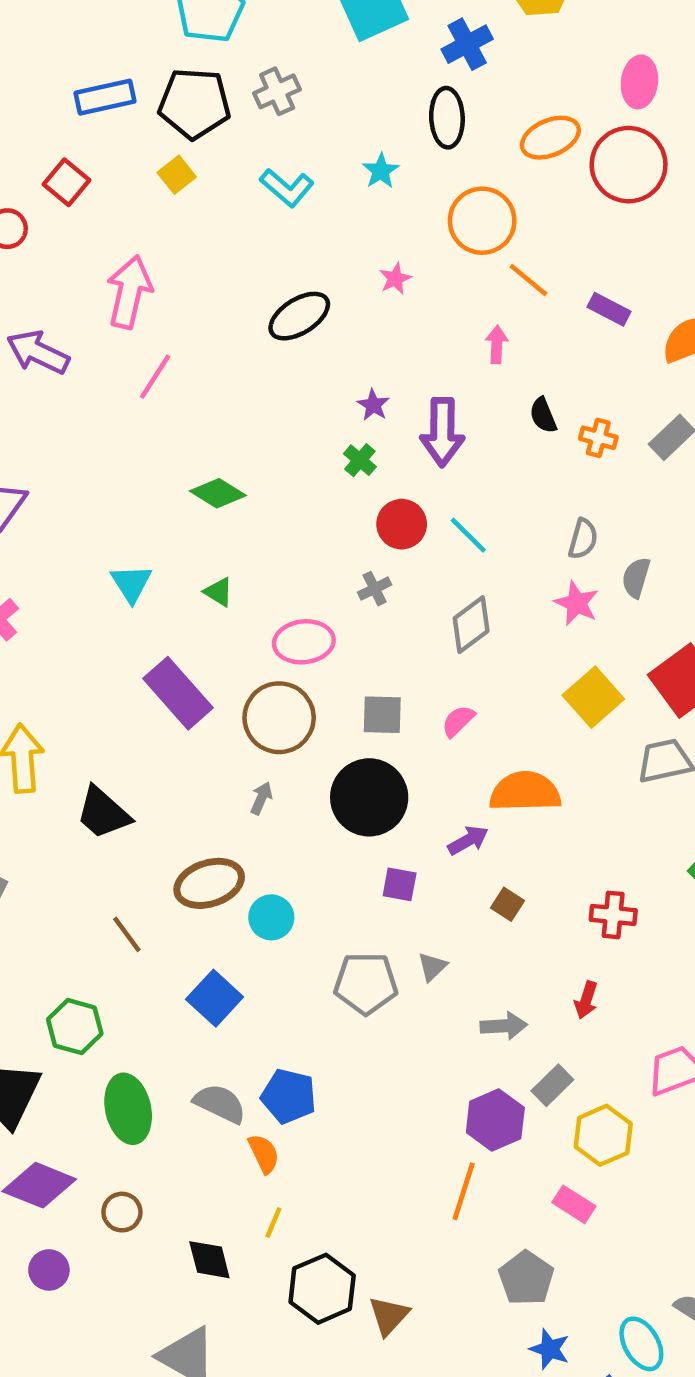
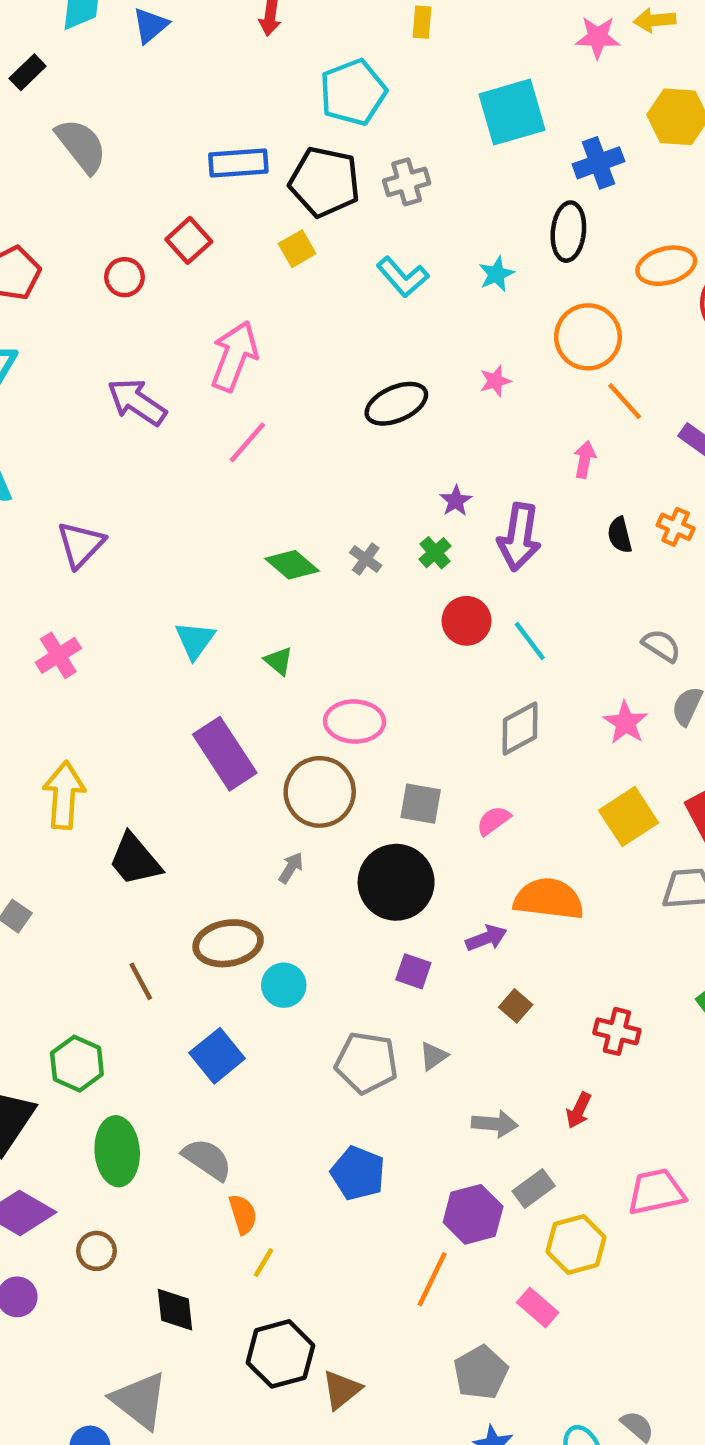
orange cross: (598, 438) -> (676, 527), moved
gray semicircle: (583, 539) -> (661, 646), moved, turned -81
gray cross: (375, 589) -> (366, 559), moved, turned -36
blue pentagon: (289, 1096) -> (358, 1173), moved
yellow line: (273, 1223) -> (264, 1263), moved

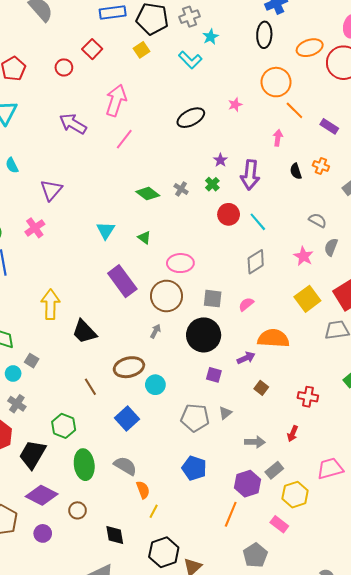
cyan star: (496, 274) -> (211, 37), moved
pink cross: (58, 655) -> (35, 228), moved

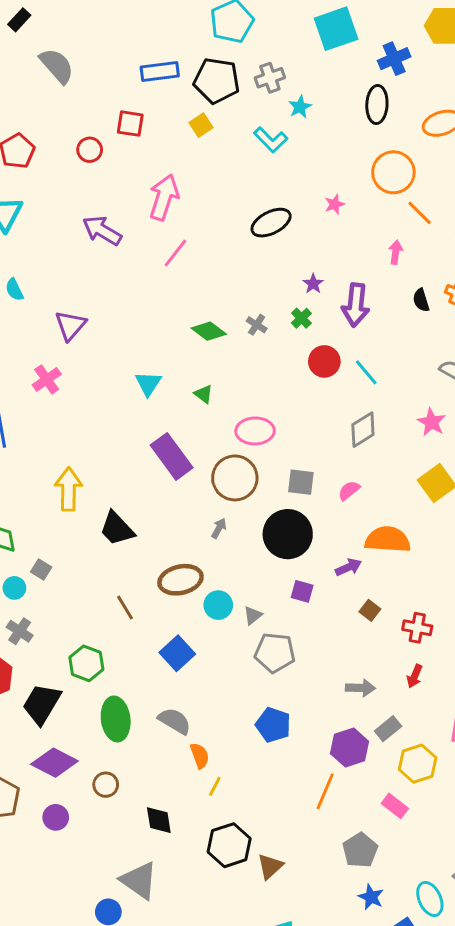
red square: (92, 49) -> (130, 124), turned -36
red cross: (308, 397) -> (417, 628), moved
gray triangle: (225, 413) -> (253, 615), moved

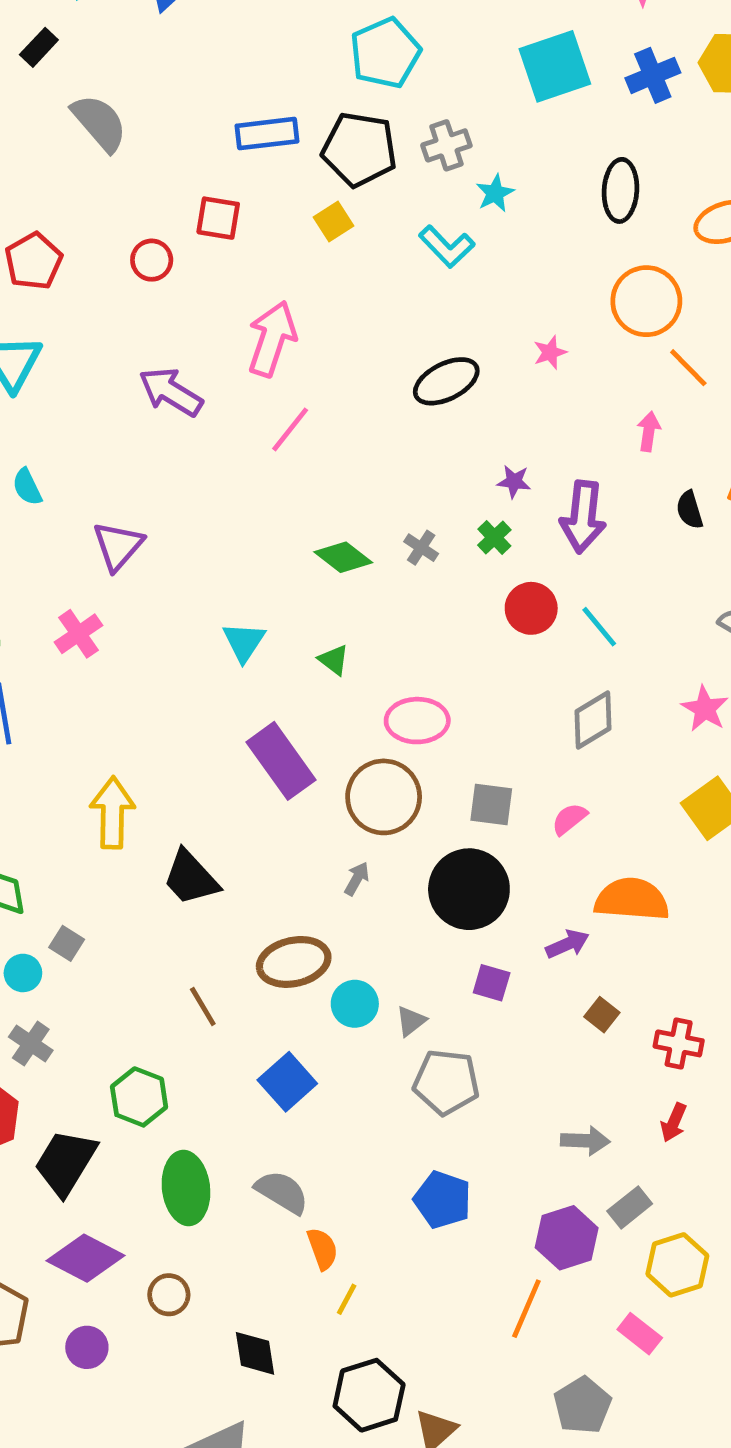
blue cross: (394, 59) -> (653, 75), moved
purple star: (313, 284) -> (514, 482), turned -30

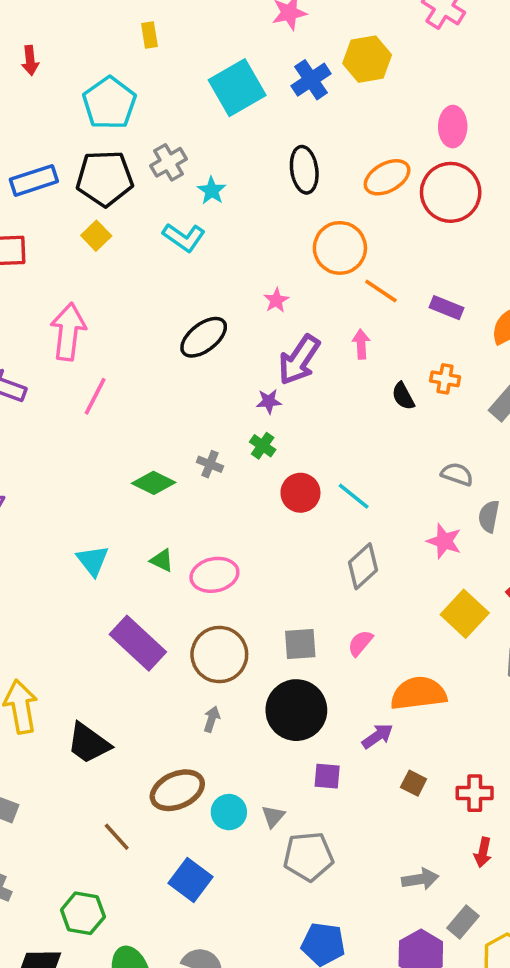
purple arrow: (583, 517) -> (299, 360), moved, turned 39
pink ellipse: (417, 721) -> (214, 575), moved

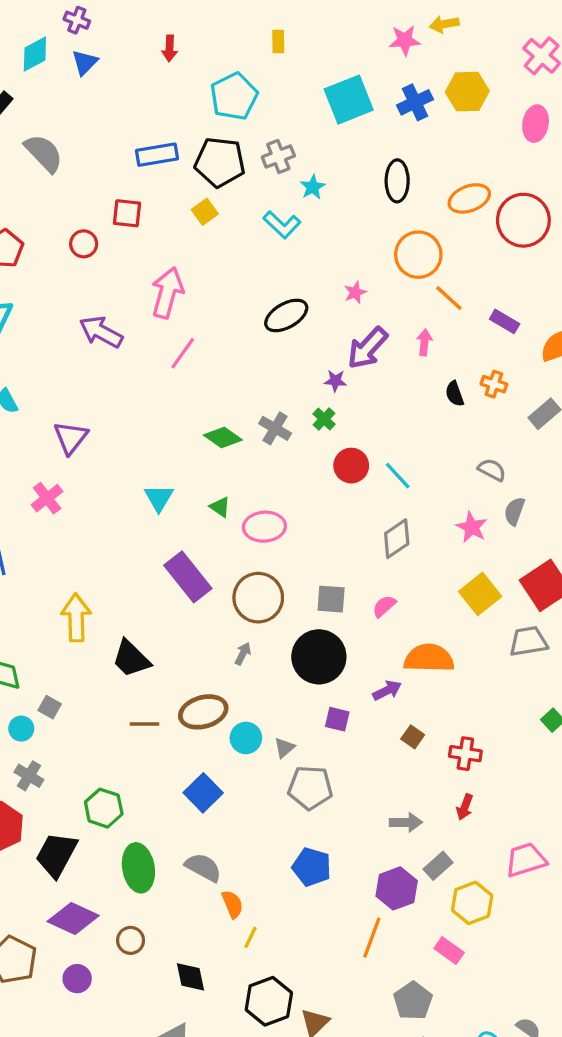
pink ellipse: (453, 127) -> (536, 124), moved
gray cross: (210, 464) -> (275, 428), size x1.4
brown line: (117, 837) -> (144, 724), moved, turned -56

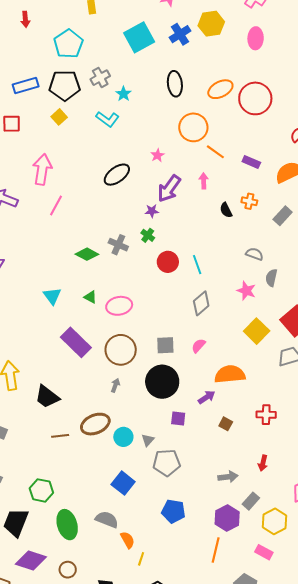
cyan line: (398, 476) -> (197, 265), turned 30
red cross: (465, 754) -> (266, 415), moved
blue square: (203, 793) -> (123, 483), moved

